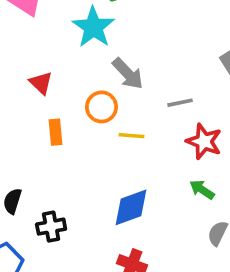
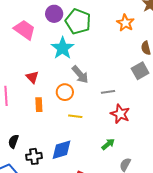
yellow line: (131, 136) -> (75, 116), moved
green arrow: (202, 190) -> (108, 144), moved, turned 104
blue diamond: (131, 207) -> (61, 150), moved

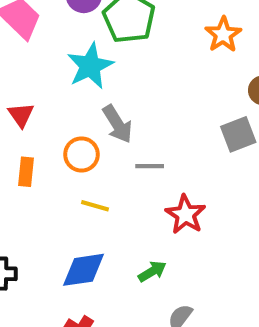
gray line: (108, 92) -> (150, 166), moved
blue diamond: (61, 150) -> (84, 270), moved

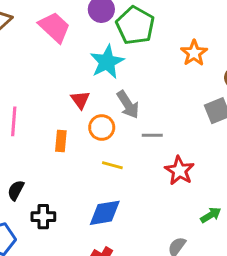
orange star: (223, 35) -> (194, 53), moved
red triangle: (21, 115) -> (80, 100), moved
green arrow: (152, 271) -> (211, 215), moved

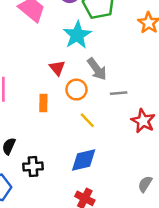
yellow line: (112, 165) -> (87, 120), turned 35

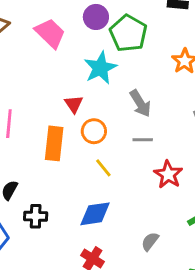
gray arrow: (97, 69) -> (140, 103), moved
orange rectangle: (43, 103) -> (54, 143), size x1.6
gray semicircle: (145, 184) -> (150, 241), moved

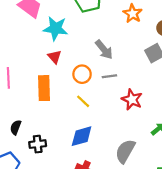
cyan star: (100, 68) -> (56, 28), moved, turned -30
orange circle: (94, 131) -> (82, 74), moved
gray semicircle: (150, 241) -> (125, 151), size x1.6

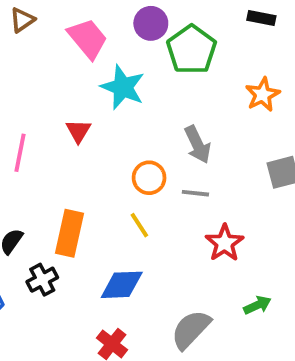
red triangle: (55, 57) -> (78, 131), moved
orange rectangle: (44, 88) -> (69, 233), moved
black cross: (38, 144) -> (42, 280), turned -35

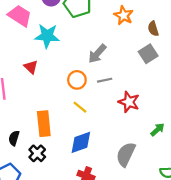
gray arrow: (198, 145) -> (97, 54), turned 85

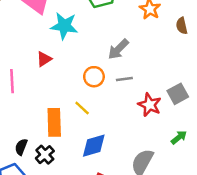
gray square: (148, 54) -> (178, 94), moved
red triangle: (31, 67) -> (44, 59), turned 40
yellow line: (80, 107) -> (82, 108), moved
black semicircle: (14, 138) -> (21, 147), moved

